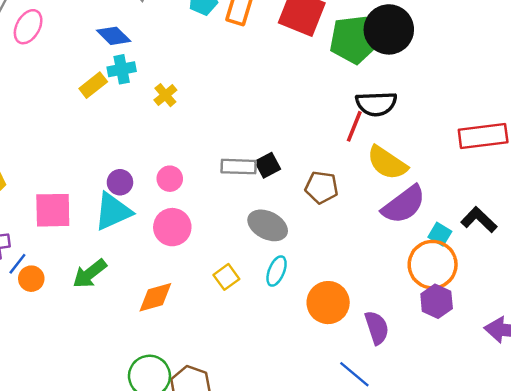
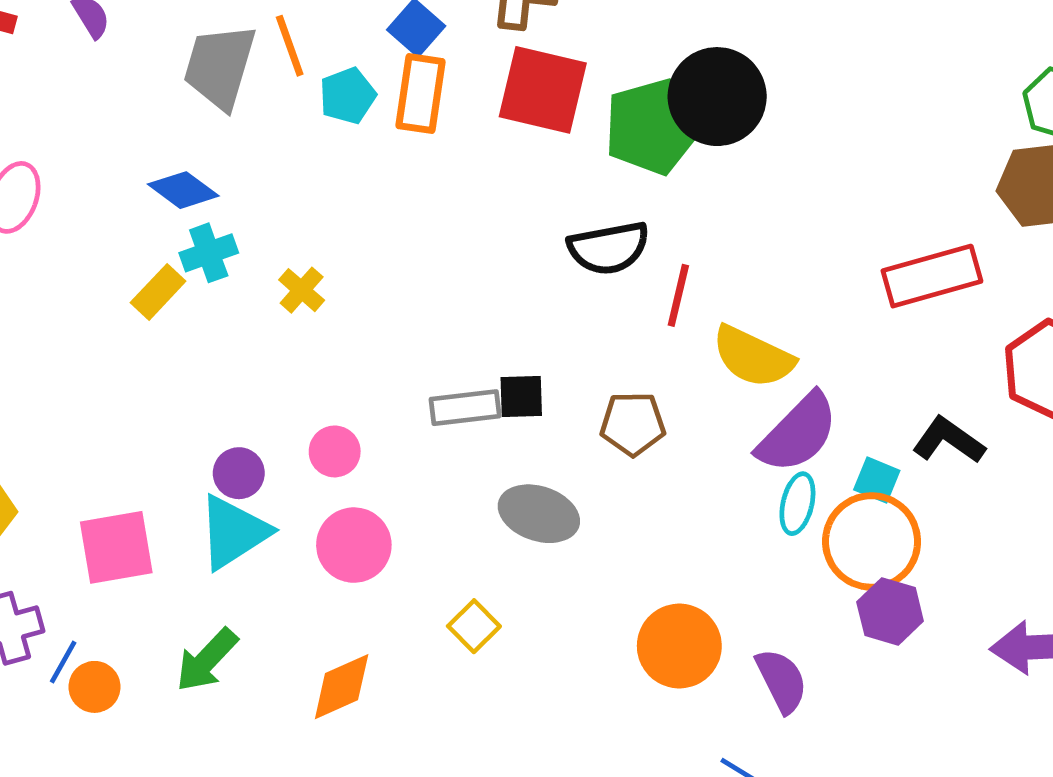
black semicircle: (376, 104) -> (609, 248), moved
black square: (268, 165) -> (521, 397), turned 35
cyan ellipse: (277, 271) -> (797, 504), moved

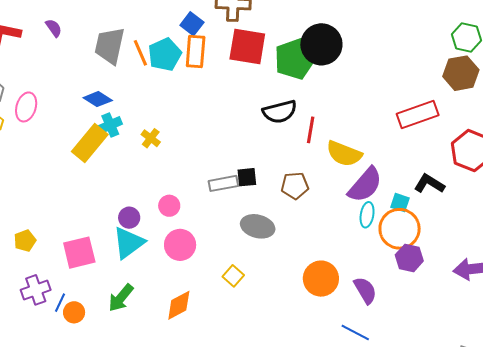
orange line: (290, 46) -> (140, 53), moved
cyan pentagon: (348, 96) -> (165, 54), size x1.4
yellow rectangle: (158, 292) -> (90, 143), size x1.6

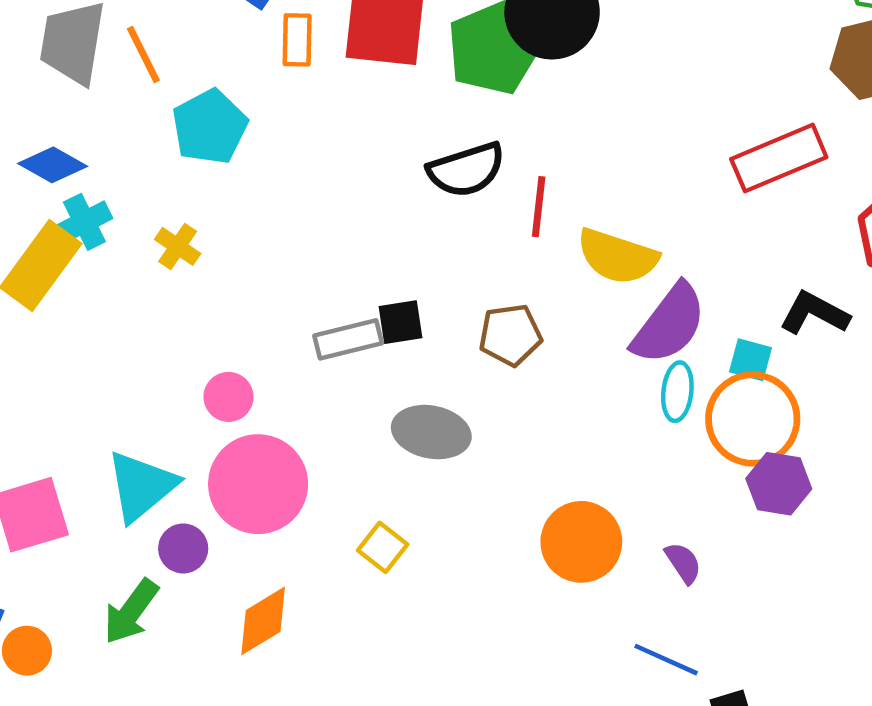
orange rectangle: (196, 51) -> (297, 40), moved, size x0.7
cyan pentagon: (165, 54) -> (210, 127), moved
purple circle: (129, 218) -> (183, 548), moved
pink circle: (180, 245) -> (258, 484), size x1.4
purple semicircle: (365, 290) -> (683, 563), size x0.7

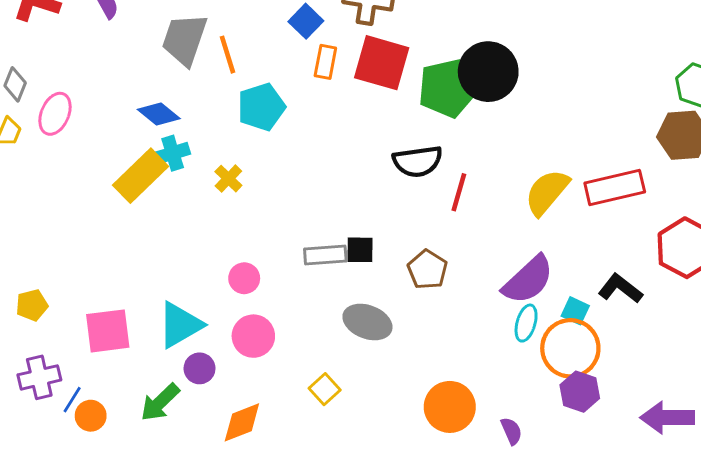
yellow semicircle: (617, 256) -> (547, 192), moved, turned 102
brown pentagon: (510, 335) -> (427, 270), turned 30
pink circle: (258, 484) -> (253, 336), size x0.7

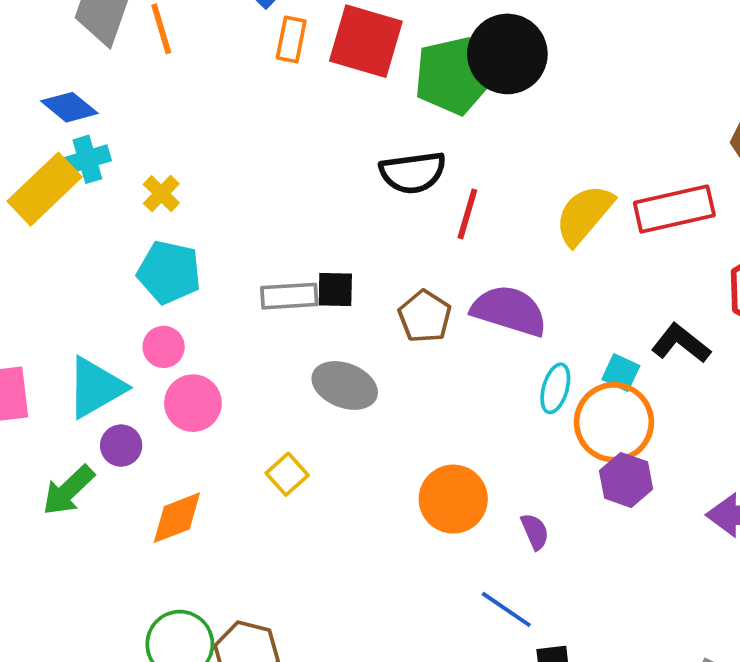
cyan pentagon: (261, 107) -> (169, 272), moved, turned 30
pink circle: (244, 278) -> (164, 347), moved
purple semicircle: (528, 280) -> (509, 311), moved, turned -120

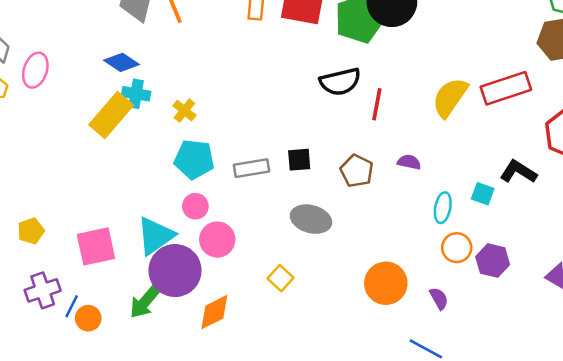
cyan cross: (87, 159) -> (136, 94), turned 32
gray rectangle: (289, 296) -> (252, 168), moved
purple semicircle: (509, 311) -> (409, 162), size x0.5
orange circle: (614, 422) -> (457, 248), moved, size x0.6
purple circle: (121, 446) -> (175, 271), size x2.0

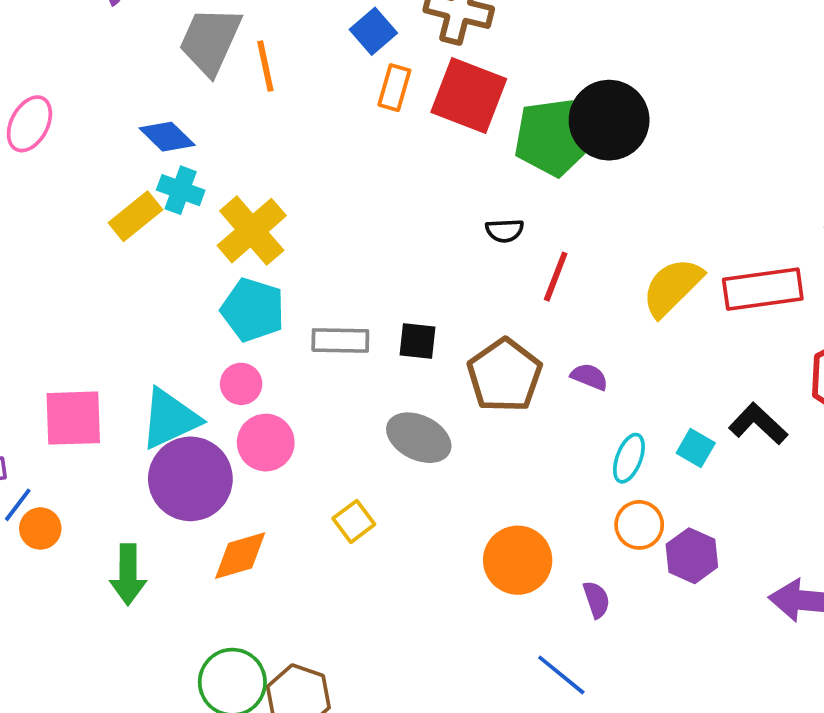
black semicircle: (340, 82) -> (505, 231), size x0.6
yellow cross: (184, 111) -> (252, 231), size x1.8
yellow rectangle: (111, 115) -> (135, 216), size x0.7
brown pentagon: (357, 171) -> (505, 375), size x1.4
green arrow: (145, 302) -> (128, 575), moved, turned -51

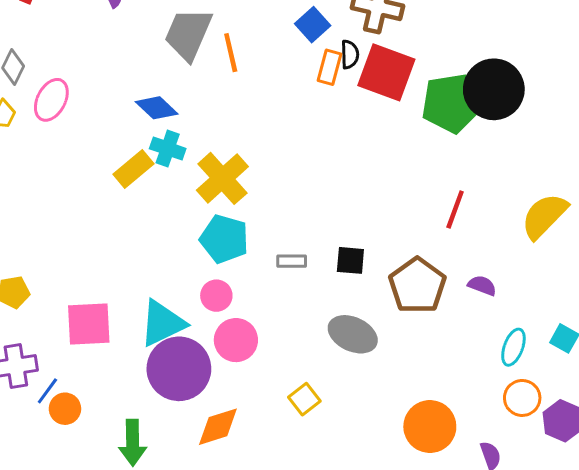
black semicircle: (505, 231) -> (350, 54), moved, turned -88
gray rectangle: (340, 340) -> (292, 261), size x0.7

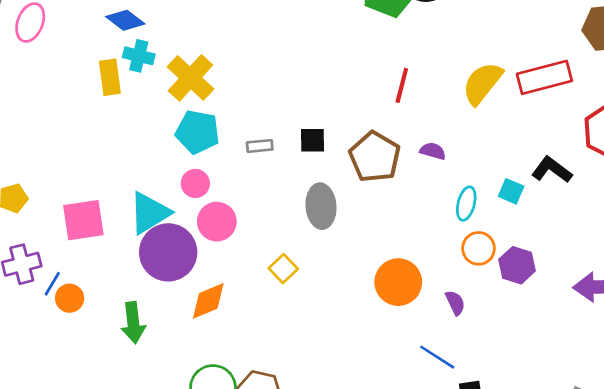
yellow rectangle: (133, 169) -> (110, 77), turned -52
gray ellipse: (353, 334) -> (321, 206), turned 66

